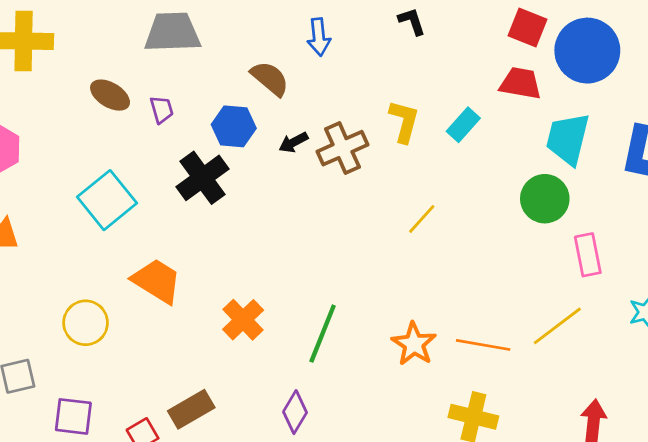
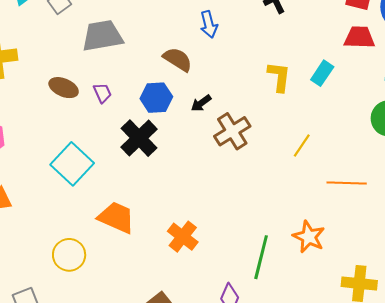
brown cross: (342, 148) -> (232, 131), moved
green line: (323, 334) -> (261, 257), moved
orange line: (483, 345) -> (347, 183), moved

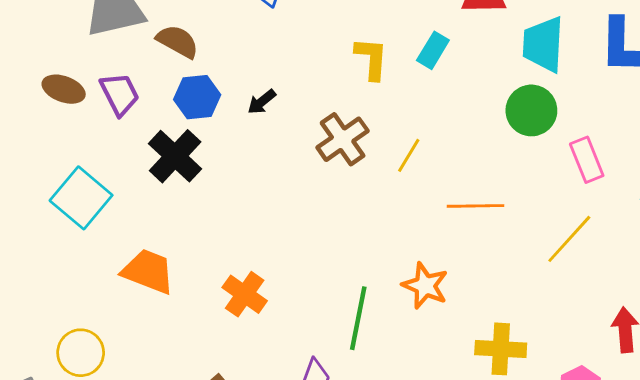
brown semicircle: (178, 59) -> (178, 41), moved
purple trapezoid: (102, 93) -> (120, 94), size x1.5
brown cross: (232, 131) -> (343, 139), moved
yellow circle: (69, 255) -> (81, 353), moved

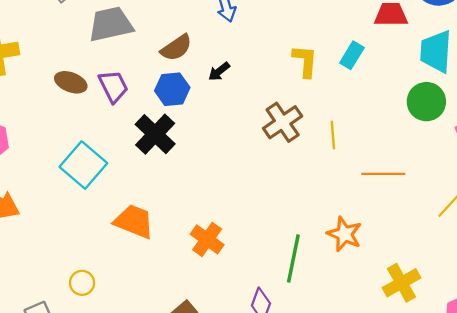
brown semicircle: (178, 41) -> (176, 48), moved, turned 116
black arrow: (262, 102) -> (219, 71), moved
yellow line: (409, 155) -> (333, 135), turned -36
yellow cross: (501, 349) -> (401, 283), turned -33
yellow circle: (81, 353) -> (82, 283), size x0.7

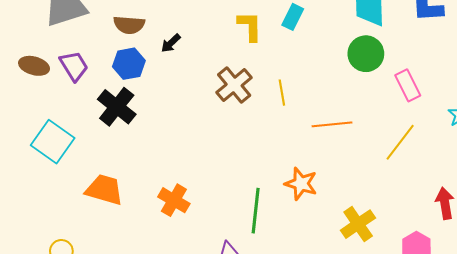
brown semicircle: (176, 48) -> (129, 25), turned 44

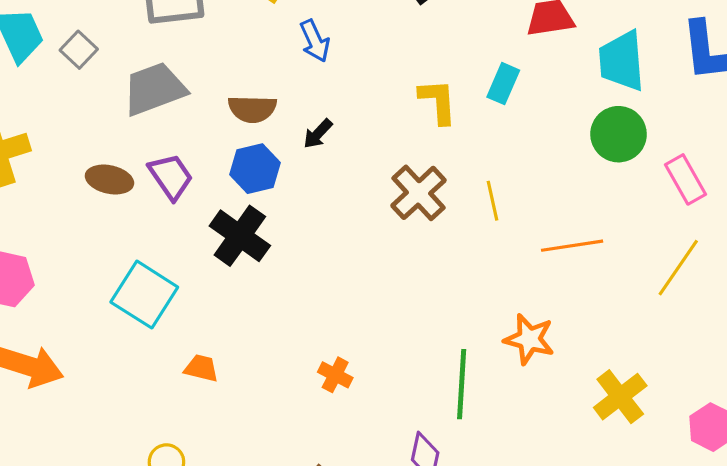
orange trapezoid: (104, 190) -> (201, 368), moved, size x0.6
orange cross: (174, 200) -> (335, 375), size x0.7

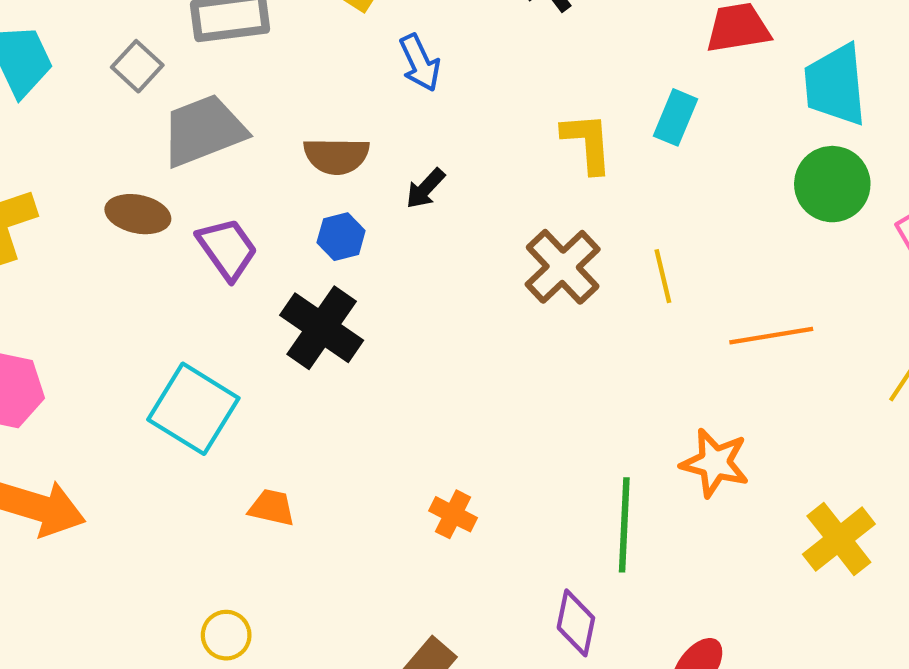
gray square: (79, 50) -> (137, 66), moved
blue hexagon: (255, 169) -> (341, 237), size x0.7
brown ellipse: (109, 180) -> (138, 214), moved

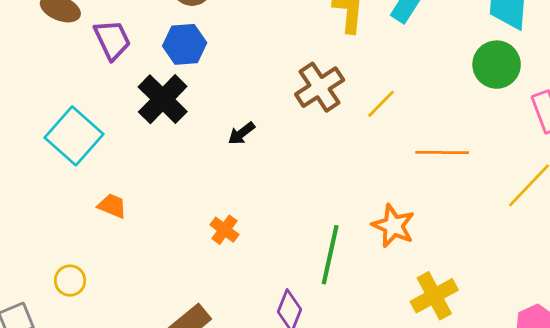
black arrow: (425, 188) -> (241, 133), moved
blue hexagon: (341, 237) -> (185, 44), size x1.4
yellow line: (663, 276) -> (381, 104), turned 48
yellow cross: (839, 539) -> (434, 296), moved

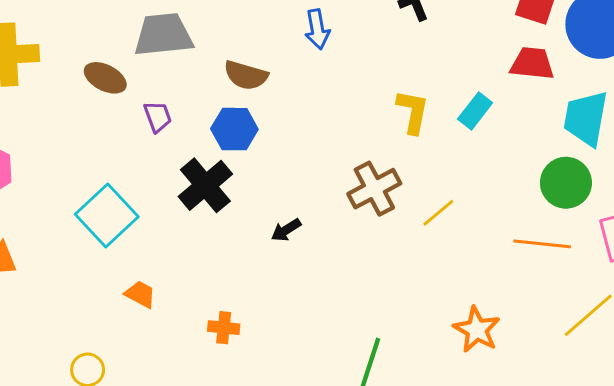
purple trapezoid: (112, 40) -> (158, 117), size x0.7
orange line: (442, 153) -> (542, 244), moved
orange star: (393, 226) -> (477, 330), moved
orange cross: (225, 230) -> (224, 328), moved, turned -36

